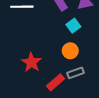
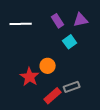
orange circle: (70, 51) -> (48, 66), moved

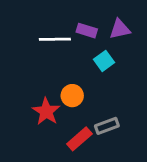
purple rectangle: (58, 21) -> (87, 31), turned -40
white line: (21, 24) -> (55, 39), moved

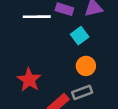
orange circle: (72, 96) -> (86, 66), moved

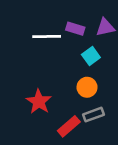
orange circle: (86, 66) -> (87, 87), moved

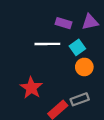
white line: (47, 36) -> (47, 44), moved
orange circle: (87, 87) -> (84, 67), moved

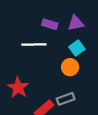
cyan square: (77, 47) -> (77, 48), moved

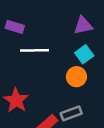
purple rectangle: (50, 24) -> (15, 27), moved

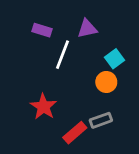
purple triangle: (83, 25) -> (87, 29), moved
white line: (34, 50) -> (63, 55), turned -68

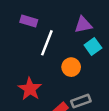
purple triangle: (87, 29) -> (83, 25), moved
orange circle: (106, 82) -> (71, 67), moved

